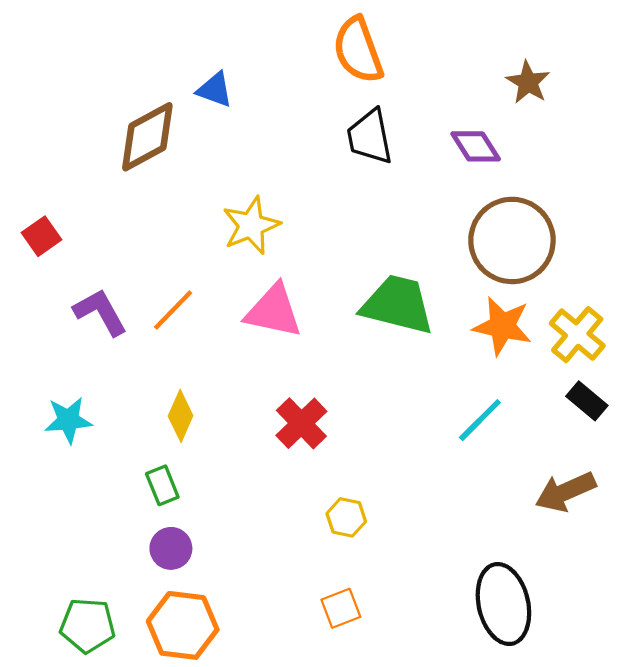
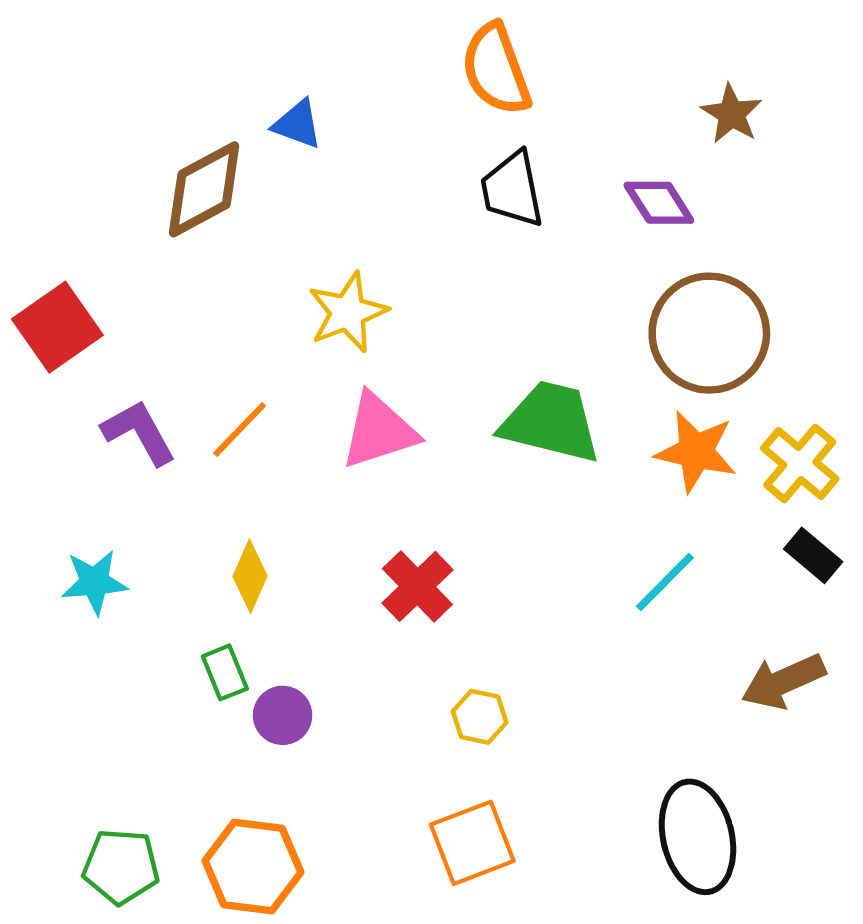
red square: (42, 236) -> (57, 327), size x1.6
pink triangle: (274, 311) -> (379, 431), turned -30
purple circle: (171, 548) -> (283, 715), moved
orange square: (341, 608) -> (472, 843), size x1.5

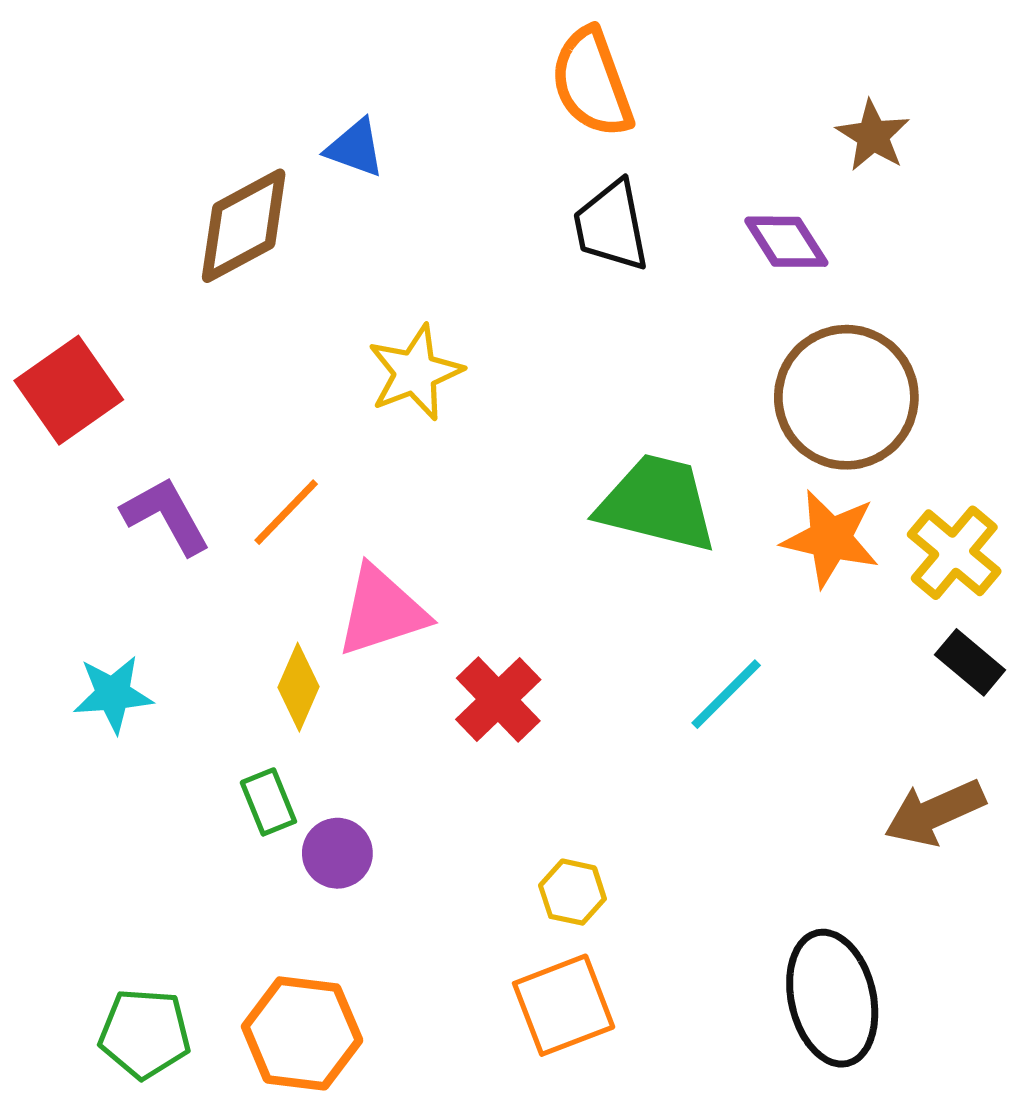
pink triangle: (379, 431) -> (382, 611), moved
cyan line: (665, 582) -> (726, 694), moved
yellow hexagon: (480, 717) -> (572, 892), moved

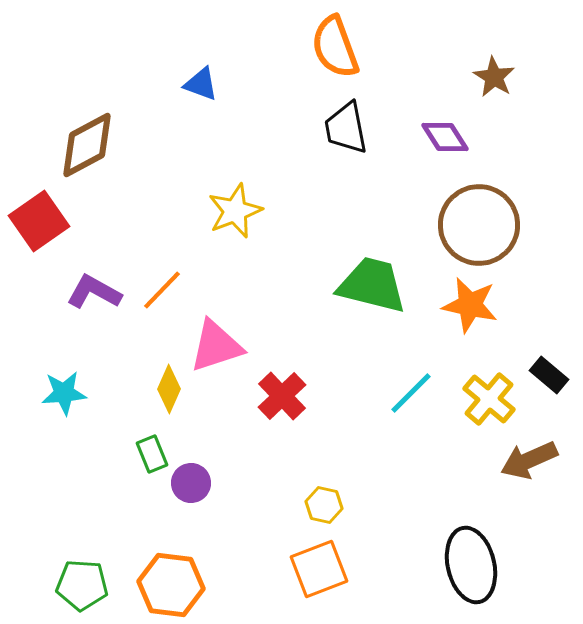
brown diamond: (244, 226) -> (87, 145), moved
purple L-shape: (166, 516) -> (94, 292), turned -32
yellow cross: (954, 553) -> (489, 399), moved

